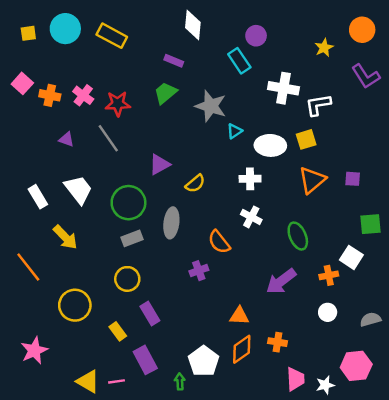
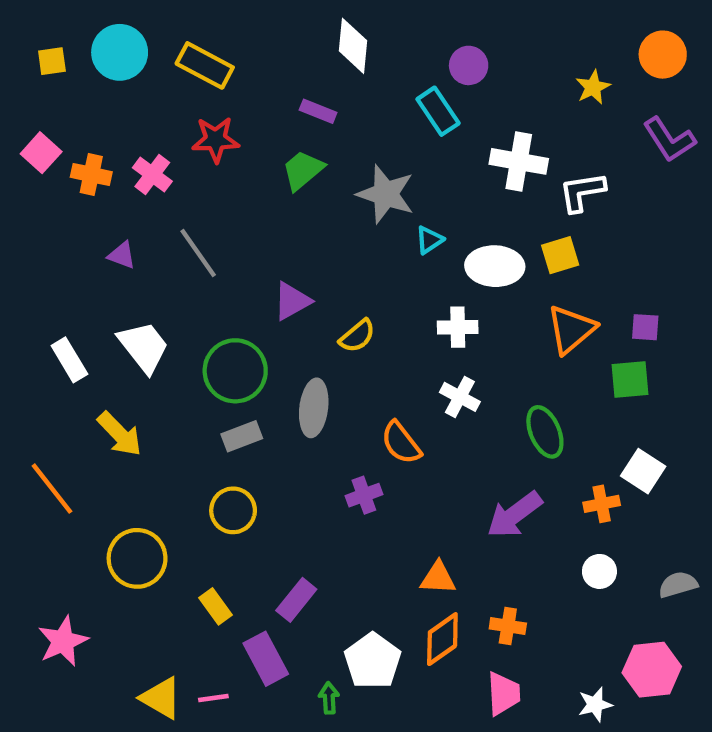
red star: (118, 104) -> (216, 140), moved
green square: (370, 224) -> (630, 380), moved
purple rectangle: (150, 313) -> (296, 600), moved, turned 70
pink trapezoid: (295, 379) -> (503, 694), moved

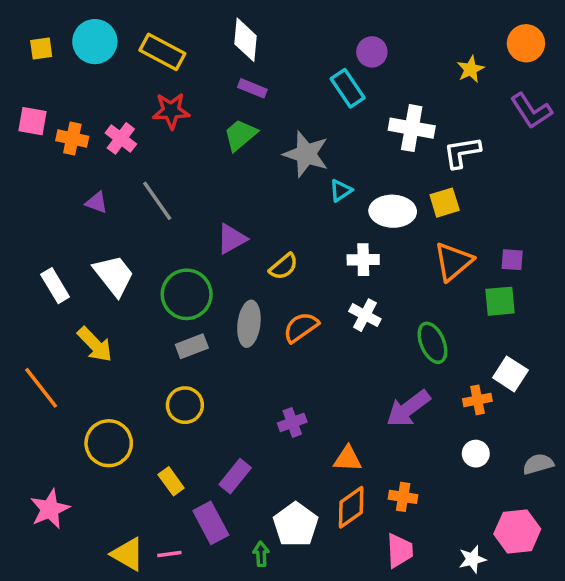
white diamond: (353, 46) -> (245, 40), moved
pink square: (41, 153) -> (33, 121), turned -32
orange semicircle: (401, 443) -> (301, 327), moved, turned 93
purple cross: (364, 495) -> (292, 422), moved

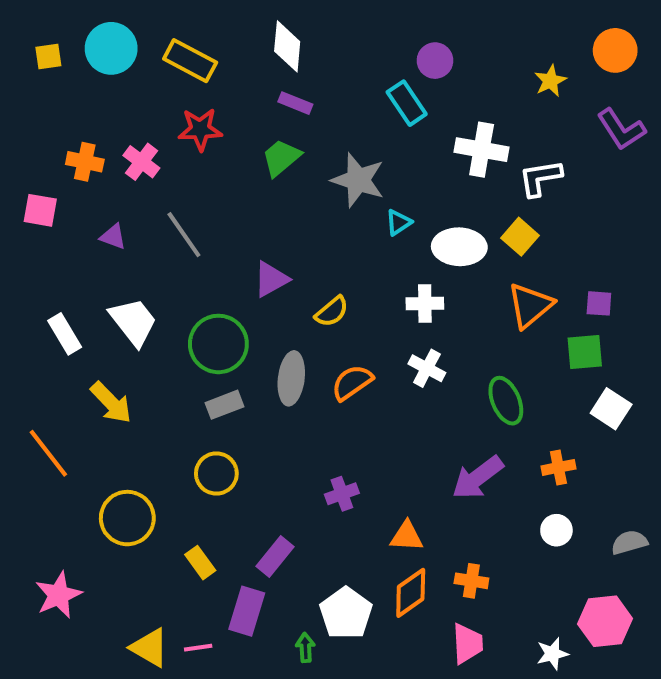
pink square: (33, 121) -> (40, 210), moved
yellow square: (445, 203) -> (520, 237), turned -32
white square: (510, 374) -> (611, 409), moved
purple rectangle: (211, 523) -> (247, 611), turned 45

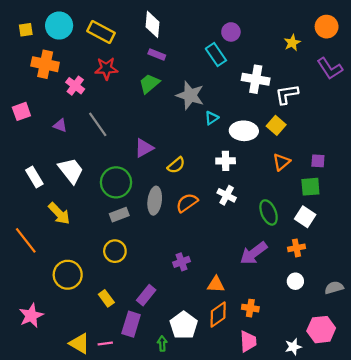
orange cross: (85, 162) -> (45, 64), moved, size x1.4
pink square: (40, 210) -> (21, 111), turned -30
orange triangle: (530, 305) -> (281, 162), size x0.7
white square: (611, 409) -> (305, 217), moved

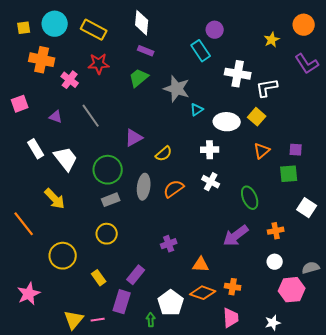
white rectangle: (34, 177) -> (36, 149), moved
white square: (305, 217) -> (307, 208), moved
orange diamond: (218, 314) -> (203, 293), turned 55
pink hexagon: (321, 330) -> (292, 290), moved
yellow triangle: (79, 343) -> (74, 320), turned 40

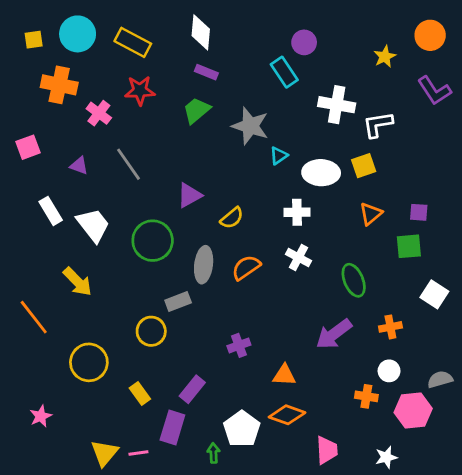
yellow square: (257, 117) -> (364, 166), turned 30
gray rectangle: (111, 200) -> (178, 301), moved
orange cross: (233, 287) -> (366, 396), moved
pink star: (29, 294) -> (41, 416), size x0.7

